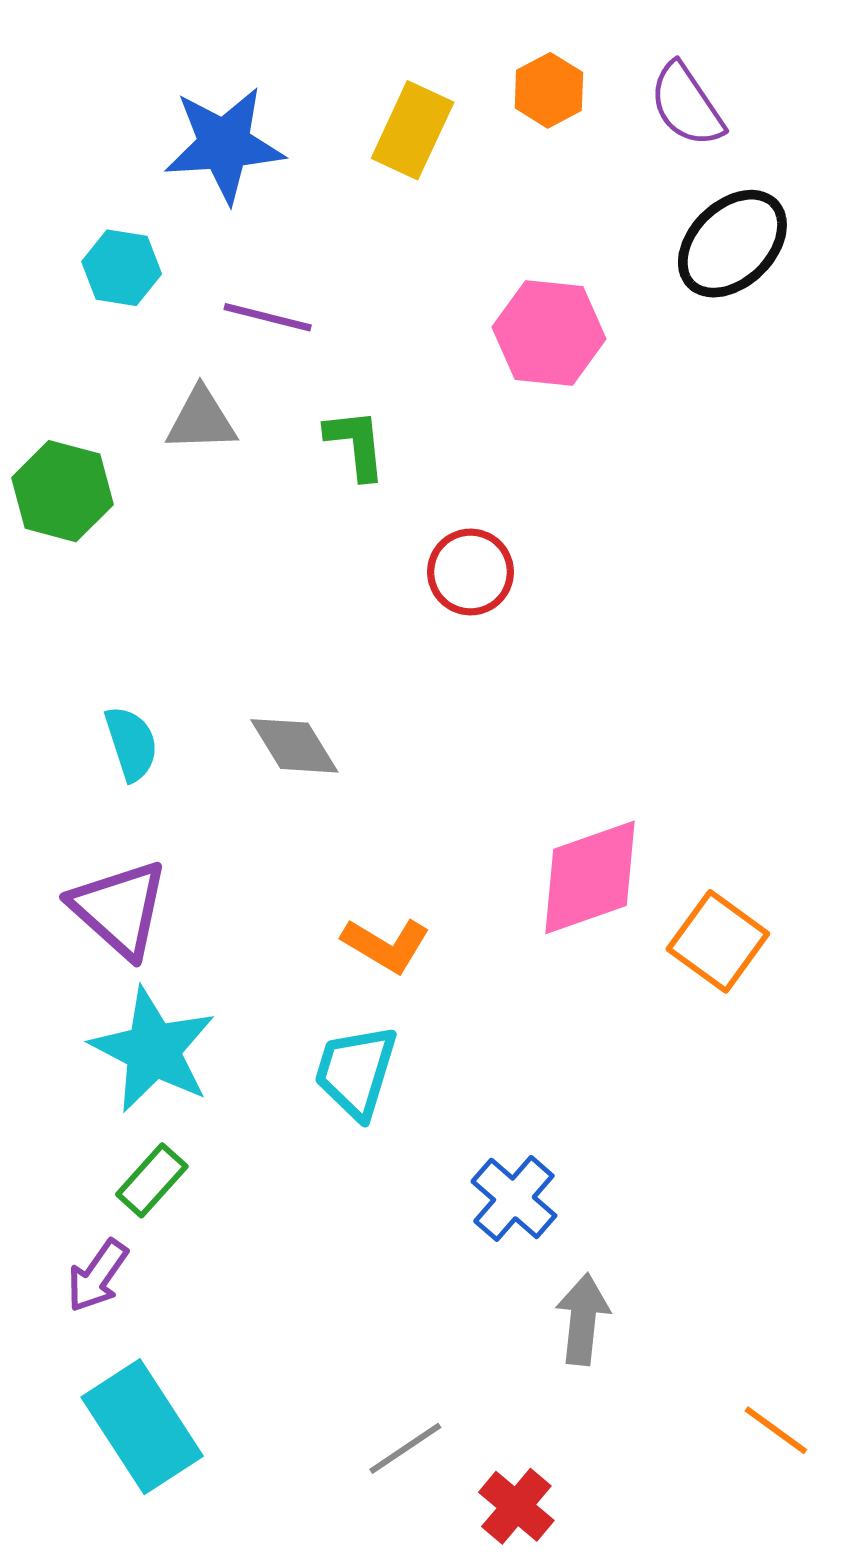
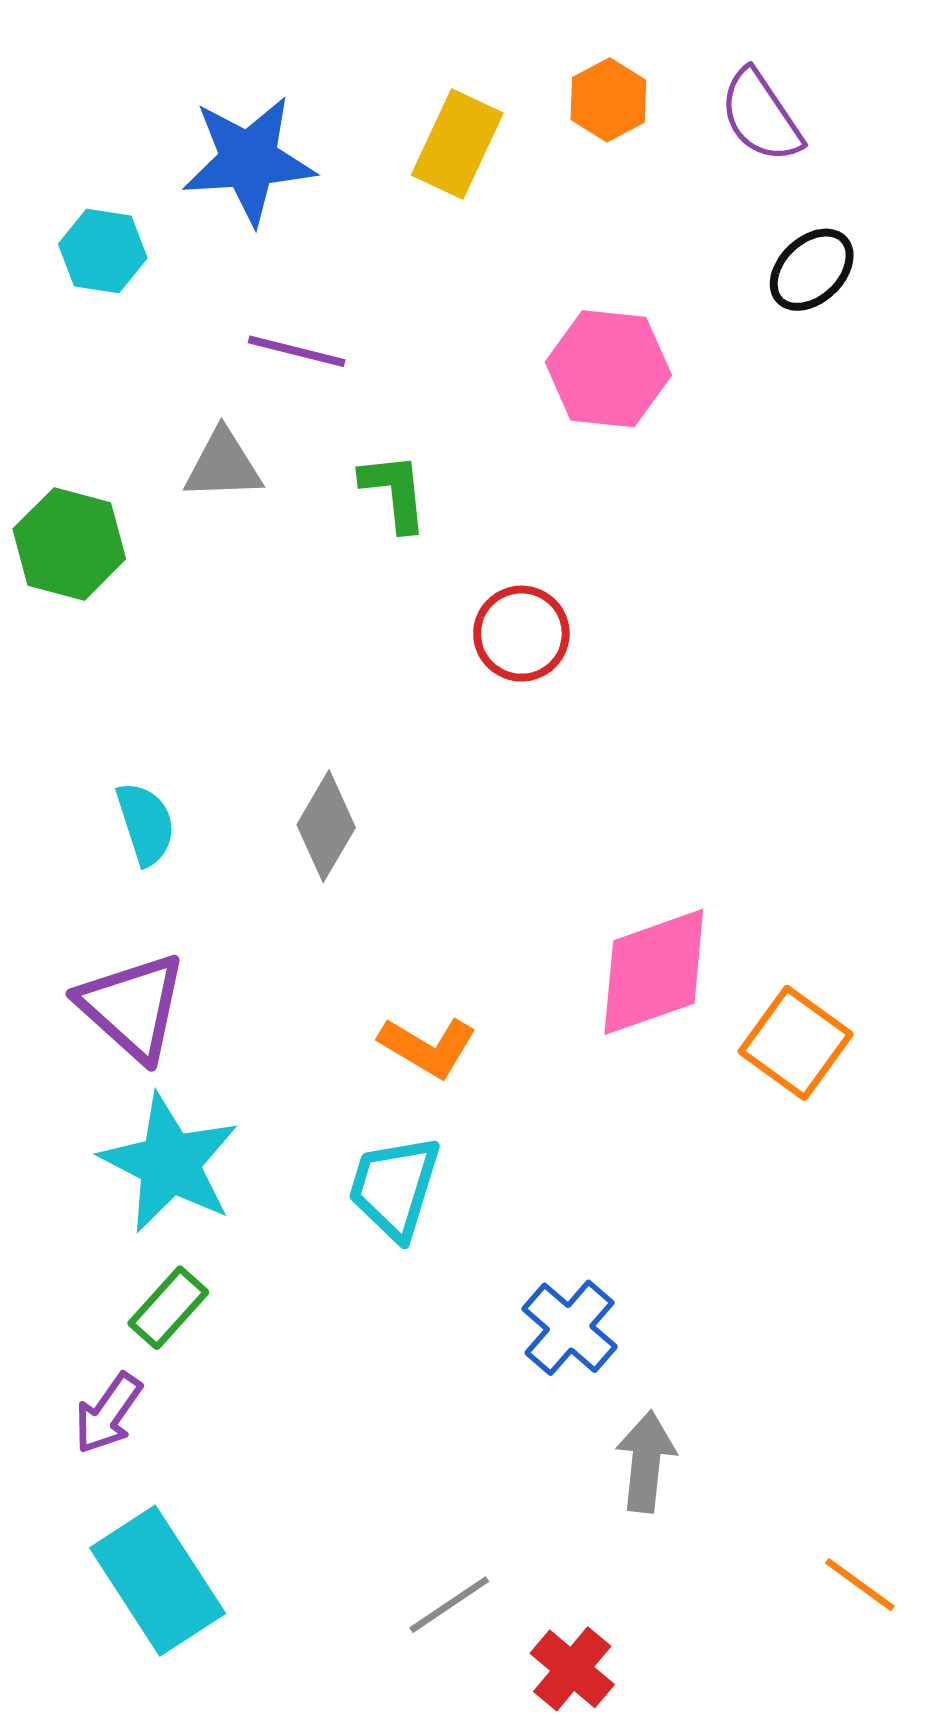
black ellipse: (732, 244) -> (812, 270), size x0.7
cyan hexagon: (122, 268) -> (103, 251), moved
gray diamond: (294, 746) -> (326, 826), turned 62

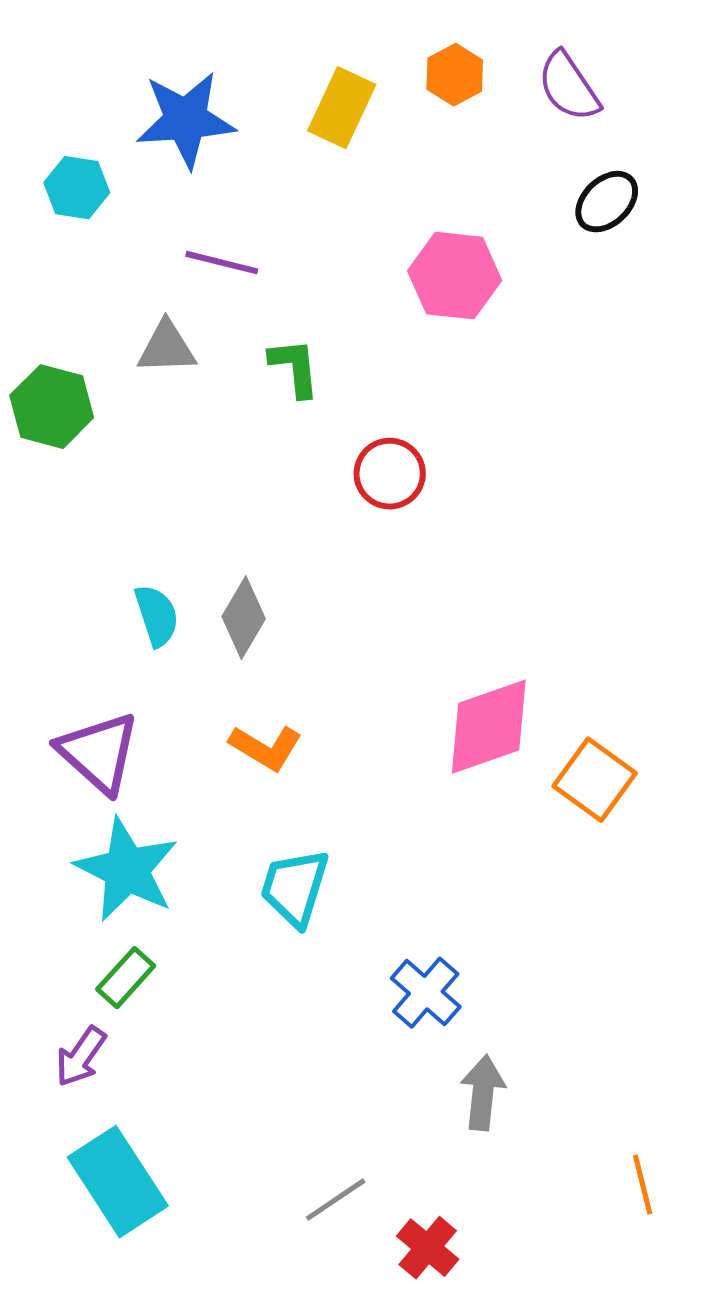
cyan semicircle: (146, 823) -> (157, 616), moved
orange L-shape: (428, 1047) -> (266, 748), moved
orange line: (860, 1585) -> (643, 1185), turned 40

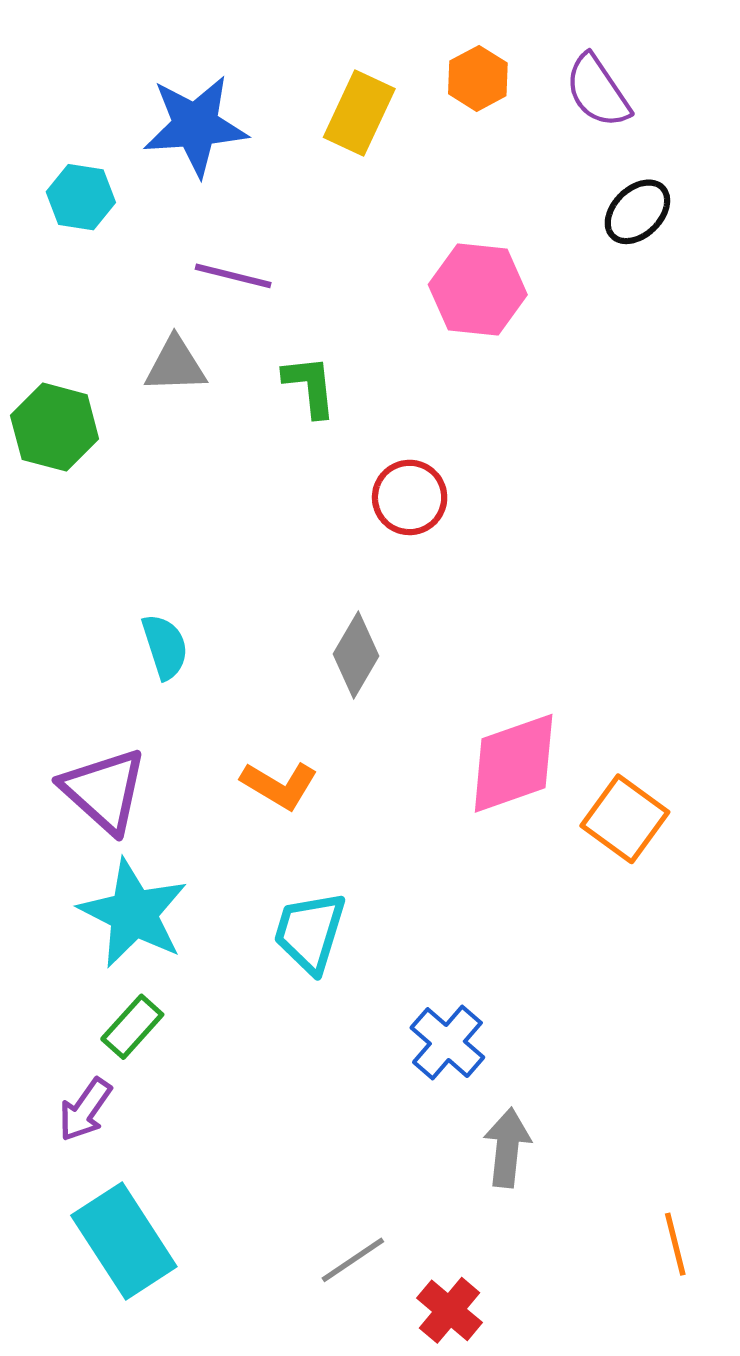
gray diamond: (244, 618) -> (356, 655), moved

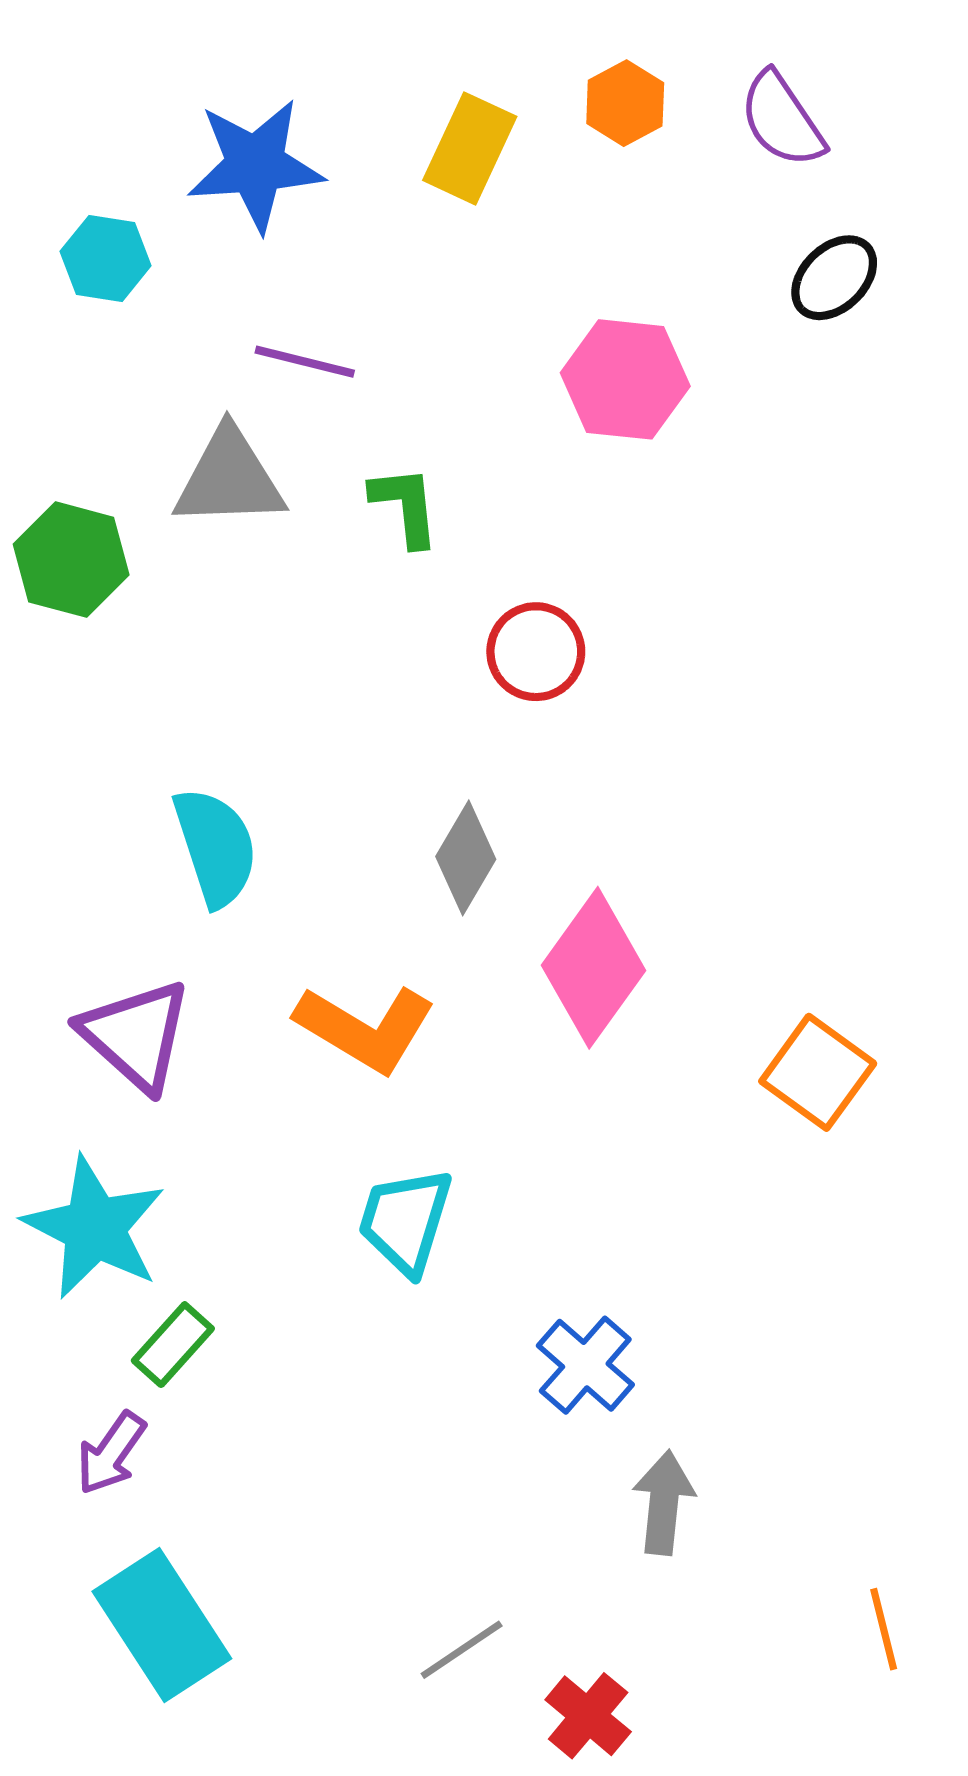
gray triangle: (175, 365) -> (229, 478), size x1.4
cyan semicircle: (165, 647) -> (215, 847), size x1.4
pink diamond: (514, 763) -> (594, 968), moved, turned -35
orange L-shape: (279, 785) -> (365, 1028), size x1.4
cyan star: (133, 913) -> (95, 1228), moved

